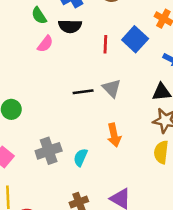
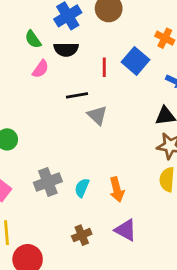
gray triangle: (112, 88) -> (97, 115), moved
black line: (83, 92) -> (77, 95), moved
orange arrow: (114, 135) -> (117, 189), moved

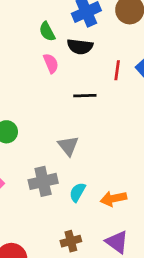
pink semicircle: (41, 69) -> (51, 63), turned -66
gray triangle: (97, 115) -> (68, 146), moved
orange arrow: (117, 189) -> (113, 199), turned 85

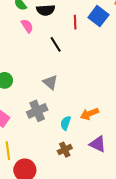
black line: (85, 96) -> (56, 44), turned 70
cyan semicircle: (77, 192) -> (66, 123), moved

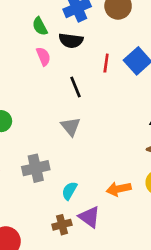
gray triangle: (50, 82) -> (71, 127), moved
orange arrow: (89, 114) -> (119, 189), moved
purple triangle: (98, 144) -> (89, 217), moved

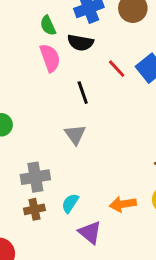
pink semicircle: (43, 56) -> (50, 58), size x1.4
red line: (106, 63) -> (117, 69), turned -54
brown cross: (62, 225) -> (34, 209), moved

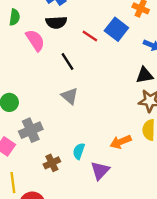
green semicircle: (48, 25) -> (14, 17), moved, turned -133
gray cross: (35, 177) -> (31, 130), moved
purple triangle: (90, 233) -> (100, 171), turned 48

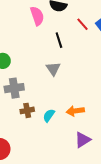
orange arrow: (121, 142) -> (75, 111), moved
brown cross: (52, 163) -> (27, 110), moved
purple triangle: (100, 171) -> (83, 140), moved

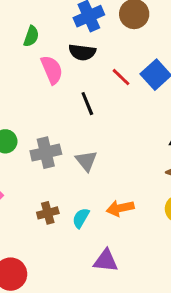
gray triangle: (53, 69) -> (86, 161), moved
gray cross: (14, 88) -> (46, 153), moved
purple triangle: (83, 140) -> (106, 261), moved, turned 42

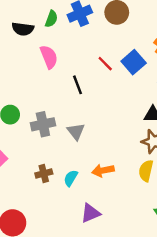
green semicircle: (31, 36) -> (51, 19), moved
black semicircle: (82, 52) -> (23, 29), moved
purple triangle: (106, 261) -> (90, 213), turned -30

